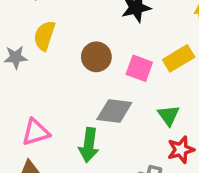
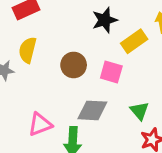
yellow rectangle: (179, 58) -> (134, 41), moved
pink triangle: (36, 132) -> (40, 124), moved

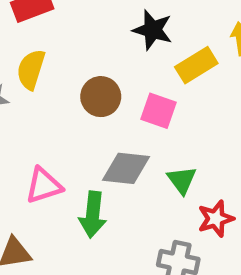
black star: (105, 20) -> (153, 30), turned 30
green triangle: (139, 111) -> (182, 180), moved

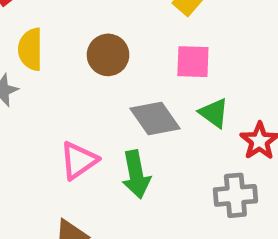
pink square: (158, 111) -> (193, 62), moved
gray diamond: (126, 168) -> (155, 118), turned 66

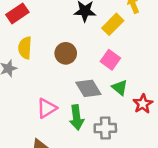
pink square: (193, 62) -> (110, 60), turned 30
gray cross: (235, 195) -> (105, 128), moved

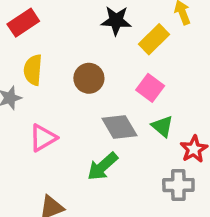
pink triangle: (47, 108) -> (43, 138), moved
green arrow: (77, 117) -> (103, 166), turned 55
gray cross: (105, 128) -> (178, 185), moved

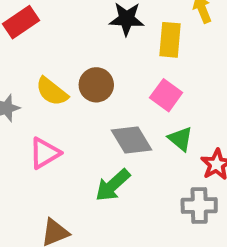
yellow rectangle: (154, 39) -> (170, 40), turned -40
yellow semicircle: (33, 70) -> (52, 91), moved, turned -56

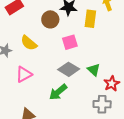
brown circle: (96, 85) -> (50, 19), moved
pink square: (166, 95) -> (70, 42), moved, turned 35
gray diamond: (132, 140) -> (69, 69), turned -30

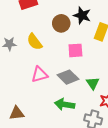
pink triangle: (24, 74) -> (40, 75), moved
green arrow: (58, 92) -> (65, 104), moved, turned 36

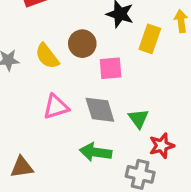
brown circle: (61, 23) -> (82, 44), moved
gray diamond: (68, 77) -> (100, 110), turned 30

